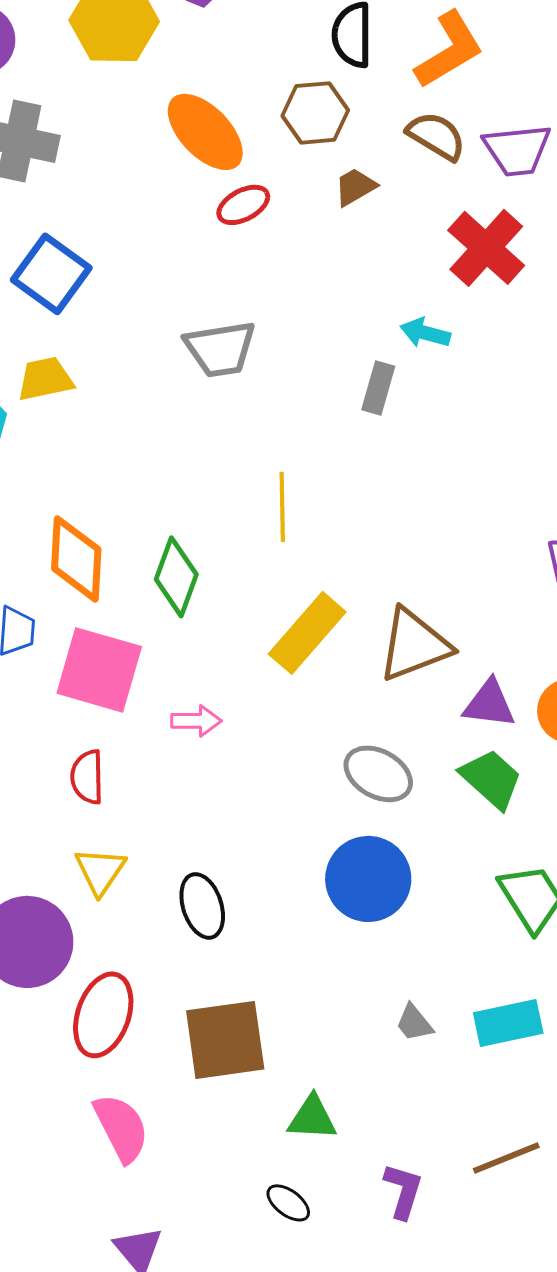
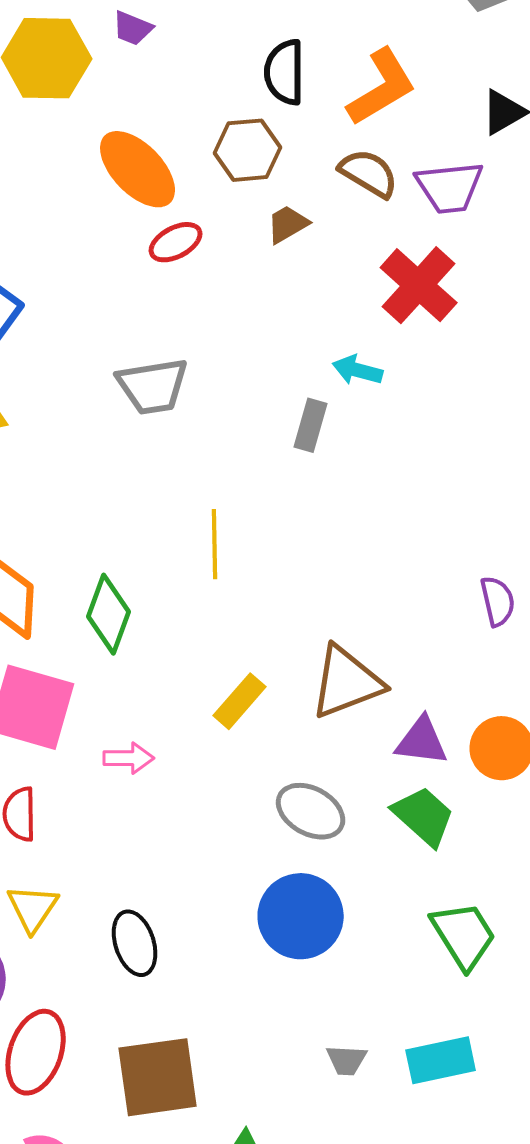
yellow rectangle: (307, 633) -> (240, 701), moved, size x0.7
gray trapezoid: (414, 1023) -> (347, 1060), turned -48

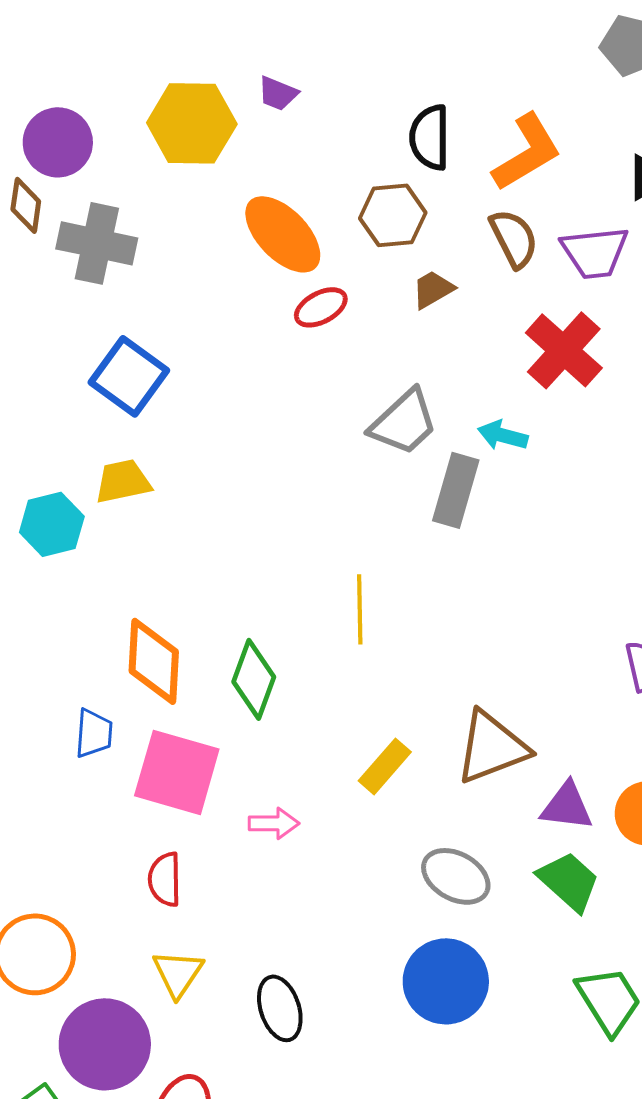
brown semicircle: (369, 173) -> (514, 238), turned 32
gray trapezoid: (153, 386) -> (404, 422), moved, turned -34
gray rectangle: (311, 425) -> (456, 490), size x1.4

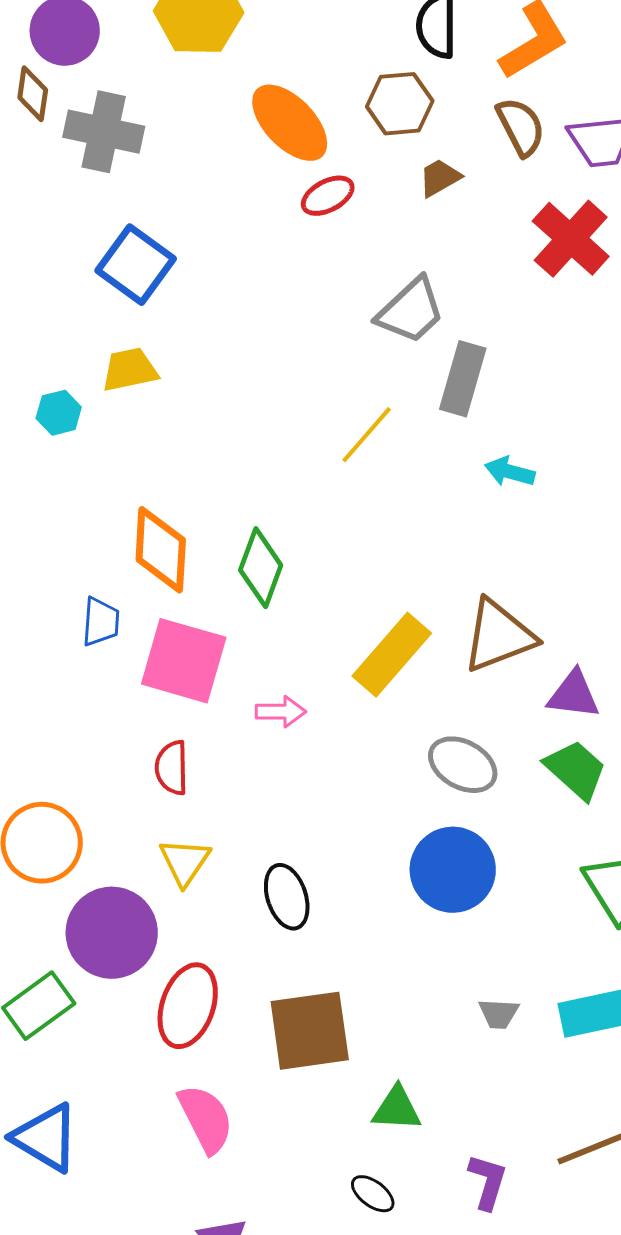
cyan arrow: (503, 435) -> (510, 472), moved
cyan hexagon: (52, 524) -> (59, 413), size x0.7
yellow line: (360, 609) -> (367, 435), moved, turned 42
yellow rectangle: (385, 766) -> (392, 655), size x1.5

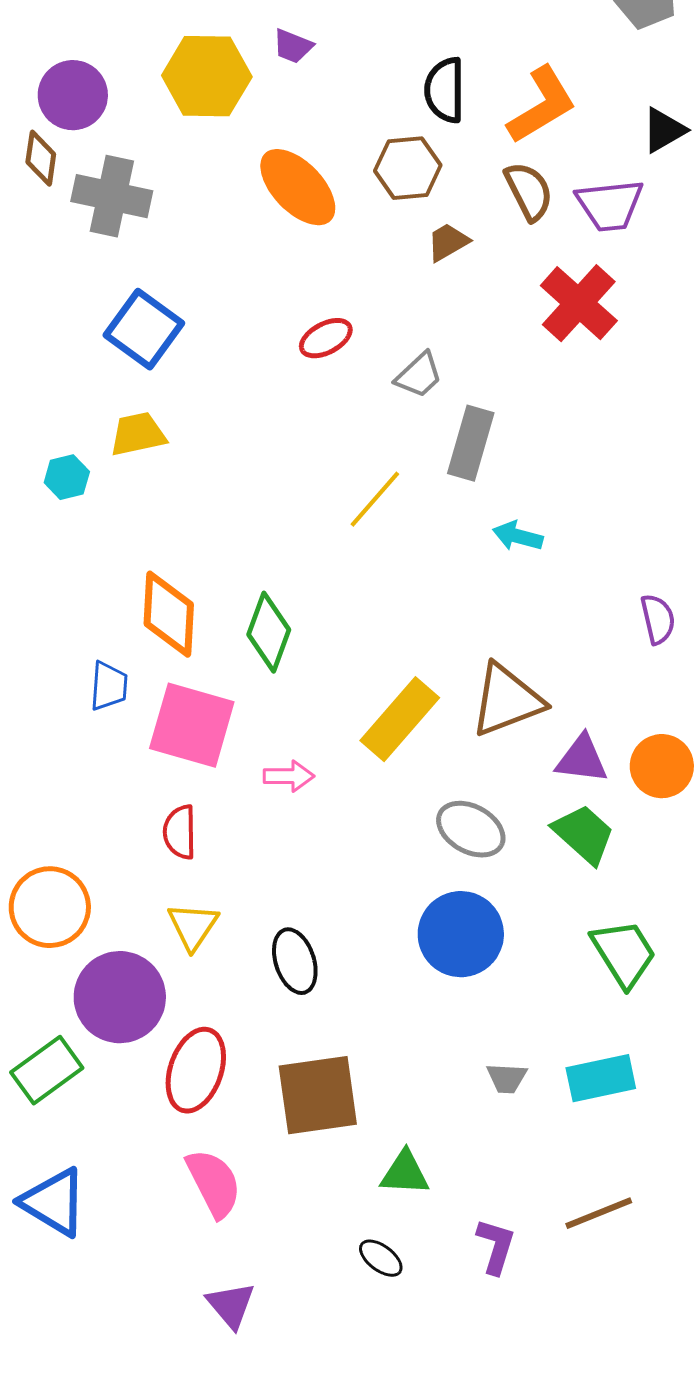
red ellipse: (328, 196) -> (326, 338), moved
gray trapezoid: (411, 311) -> (419, 375), size x0.7

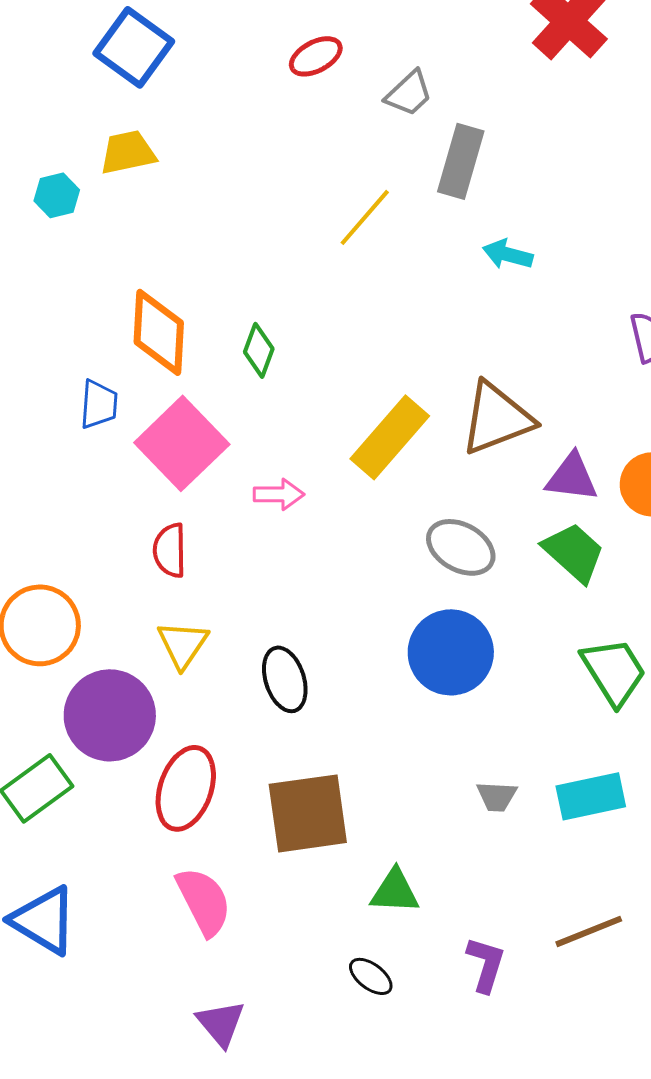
green diamond: (269, 632) -> (259, 350), size x0.7
pink square: (192, 725) -> (182, 443), turned 30

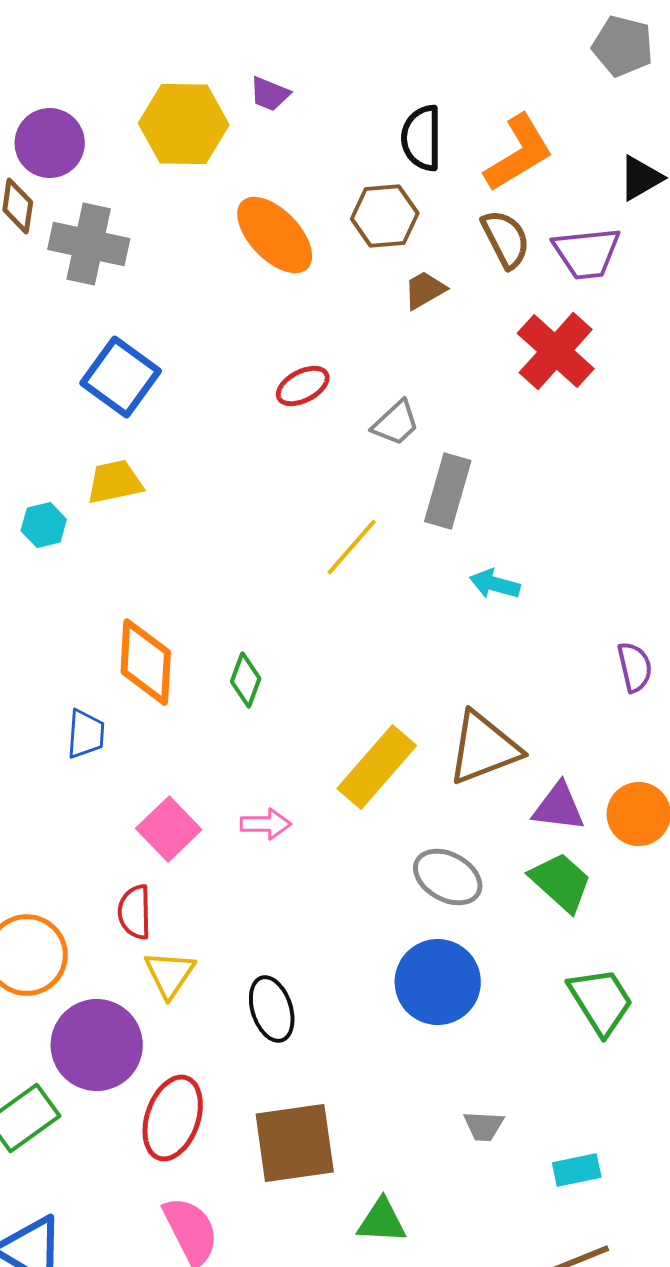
pink square: (182, 443) -> (169, 829), moved, size x0.7
red semicircle: (170, 550) -> (135, 912), moved
cyan rectangle: (591, 796) -> (577, 1170), moved, size x0.7

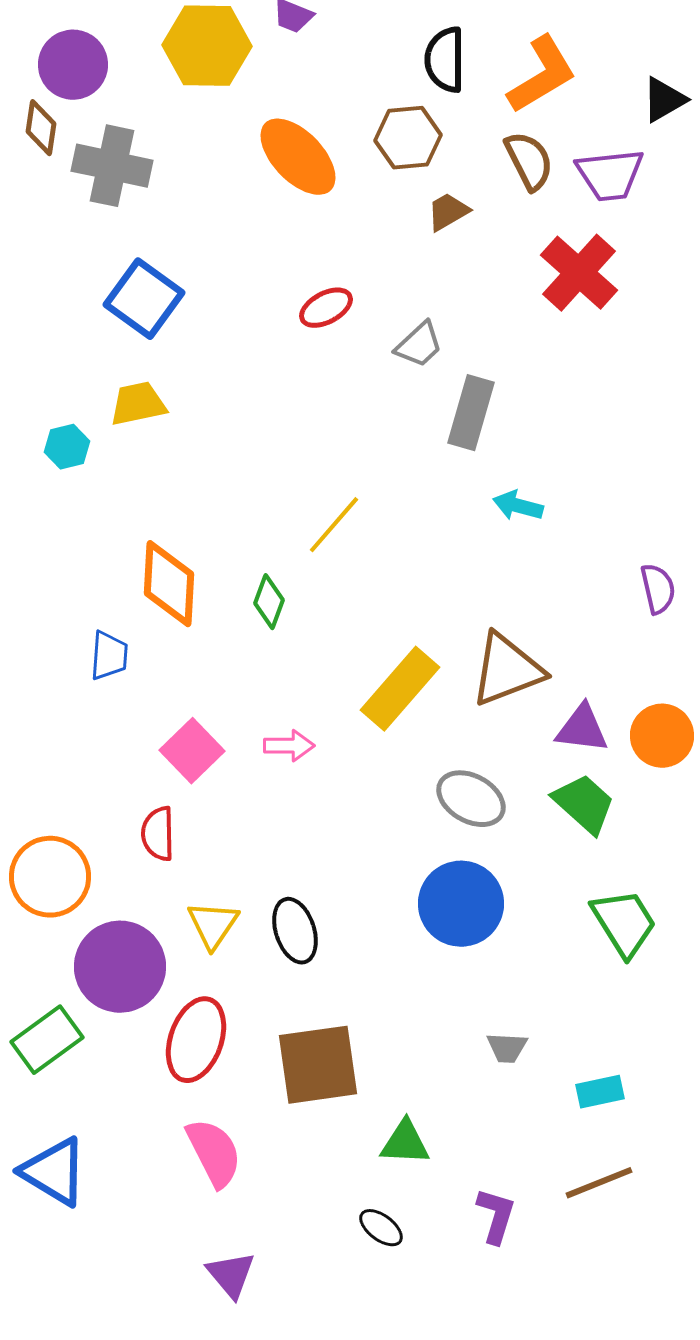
yellow line: (352, 547) -> (334, 525), moved
yellow triangle: (170, 974) -> (213, 925), moved

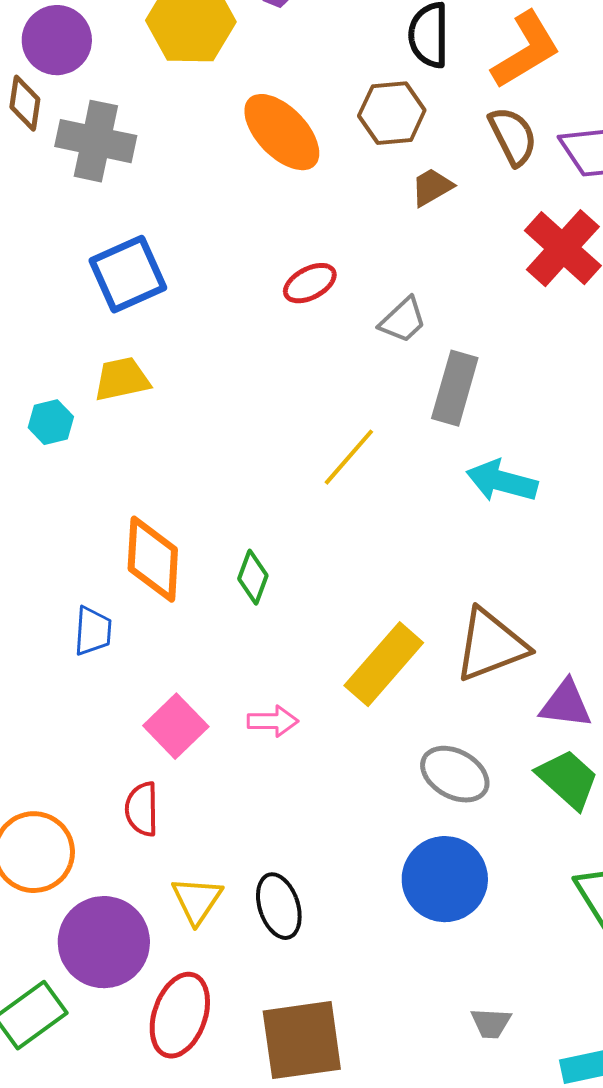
blue square: (144, 299) -> (128, 274), turned 30
cyan arrow: (518, 506) -> (502, 481), size x1.4
yellow line: (334, 525) -> (349, 457), moved

